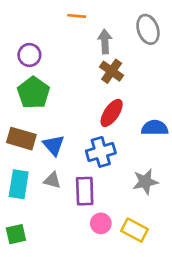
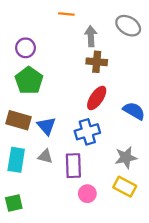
gray ellipse: (148, 29) -> (128, 26), turned -40
brown cross: (112, 71) -> (97, 62), turned -30
blue semicircle: (155, 128) -> (134, 111), turned 30
yellow rectangle: (134, 230) -> (125, 187), moved

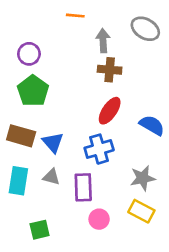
green square: (14, 203) -> (40, 230), moved

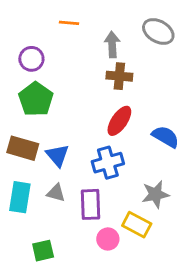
orange line: (75, 16) -> (69, 23), moved
yellow rectangle: (141, 211) -> (137, 225), moved

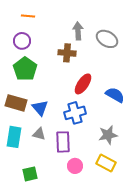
orange line: (69, 23) -> (28, 16), moved
gray ellipse: (158, 31) -> (107, 39), moved
brown cross: (119, 76) -> (67, 53), moved
yellow rectangle: (137, 225) -> (106, 163), moved

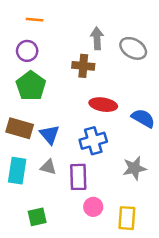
red ellipse: (83, 84) -> (103, 105), turned 65
yellow rectangle: (106, 163) -> (127, 218), moved, turned 66

